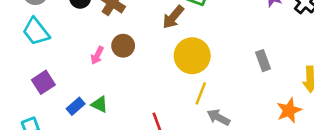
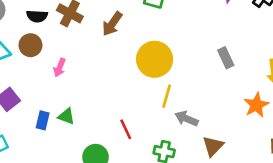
brown arrow: (173, 17) -> (112, 24), moved
brown circle: (123, 46) -> (30, 45), moved
blue rectangle: (76, 106) -> (43, 120), turned -30

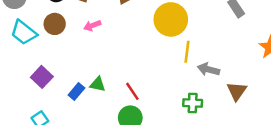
pink arrow: (60, 68) -> (92, 26), moved, turned 56
blue rectangle: (43, 120) -> (76, 91), turned 35
red line: (126, 129) -> (132, 91), moved

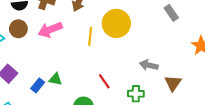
pink arrow: (92, 26) -> (50, 30), size x1.6
yellow line: (187, 52) -> (90, 36), moved
red line: (132, 91) -> (104, 81), moved

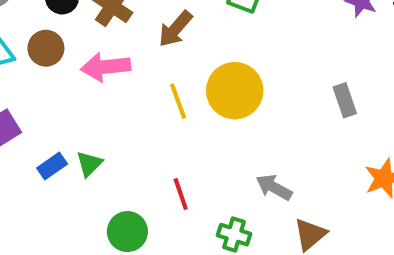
yellow line: (90, 36) -> (178, 101), turned -42
green triangle: (55, 79) -> (89, 164), turned 48

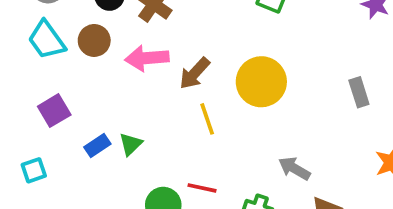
brown arrow: (175, 29) -> (195, 73), moved
yellow line: (178, 101) -> (207, 119), moved
red line: (181, 194) -> (202, 188), moved, turned -60

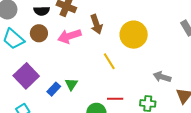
brown arrow: (195, 73) -> (96, 24), moved, turned -48
purple square: (54, 111) -> (26, 76), size x1.4

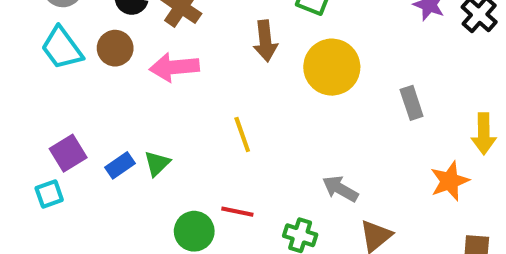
brown arrow: (96, 24) -> (265, 41), moved
yellow circle: (134, 35) -> (332, 67), moved
purple square: (26, 76) -> (68, 153), moved, size x0.7

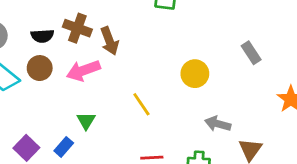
brown arrow: (265, 41) -> (109, 41), moved
yellow circle: (332, 67) -> (195, 74), moved, size x0.7
green triangle: (157, 163) -> (86, 121), moved

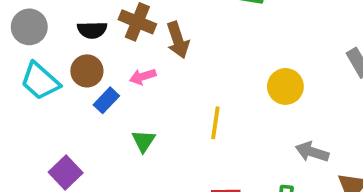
pink arrow: (83, 71) -> (143, 77), size x0.6
yellow line: (141, 104) -> (215, 123), turned 40
blue rectangle: (64, 147) -> (106, 100), moved

